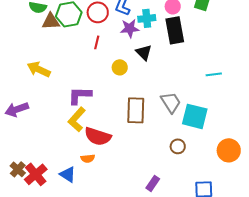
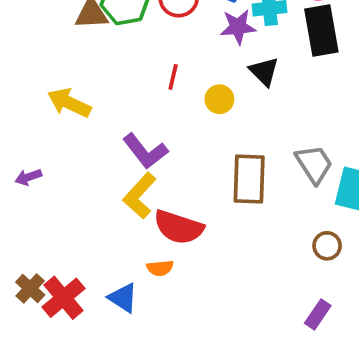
red line: (97, 42) -> (173, 77), moved
purple L-shape: (80, 95) -> (145, 151), turned -130
purple arrow: (17, 109) -> (28, 177), size x0.6
purple rectangle: (153, 183) -> (318, 314), moved

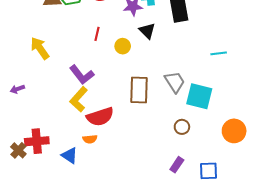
yellow arrow: (69, 103) -> (40, 48), turned 30
red semicircle: (179, 227) -> (100, 117), turned -36
red cross: (64, 298) -> (37, 141), moved, turned 35

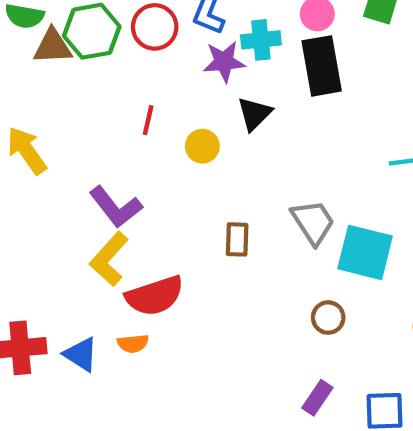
black triangle: (147, 31) -> (254, 114), turned 30
brown rectangle: (139, 90) -> (237, 239), size x0.6
blue triangle: (69, 155) -> (81, 354), moved

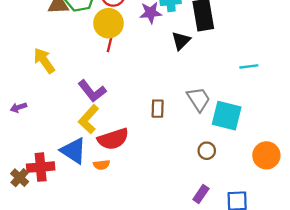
black triangle: (254, 114) -> (181, 41), moved
yellow circle: (202, 146) -> (108, 23), moved, size x1.6
blue triangle: (81, 354) -> (73, 151), moved, size x1.4

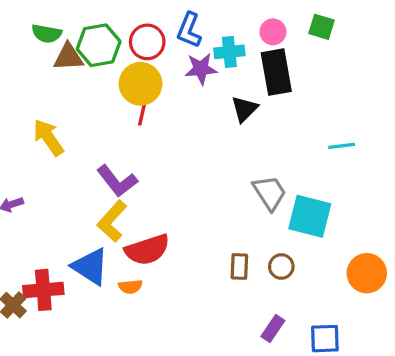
brown rectangle: (158, 109) -> (239, 266), moved

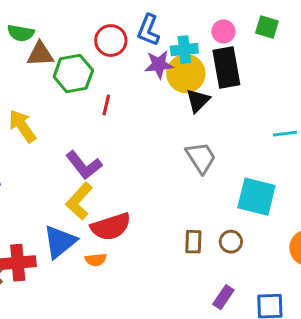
green hexagon: (99, 45) -> (73, 74), moved
yellow circle: (141, 84) -> (186, 74), moved
gray trapezoid: (270, 193) -> (201, 158), moved
blue triangle: (90, 266) -> (60, 242), turned 48

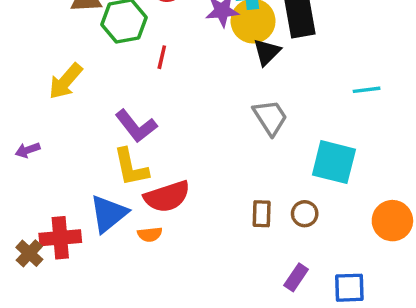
yellow arrow: (22, 126) -> (65, 81), turned -104
yellow L-shape: (79, 201) -> (131, 167), turned -54

